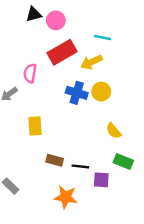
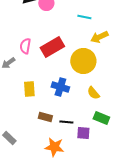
red rectangle: (62, 52) -> (52, 47), moved
yellow arrow: (91, 62) -> (99, 37), moved
yellow circle: (101, 92) -> (83, 61), size x1.6
blue cross: (77, 93) -> (60, 87), moved

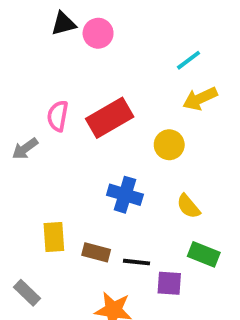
cyan line: (84, 17) -> (188, 60), moved, turned -48
yellow circle: (83, 61) -> (169, 145), size x0.6
yellow rectangle: (29, 89) -> (54, 237), moved

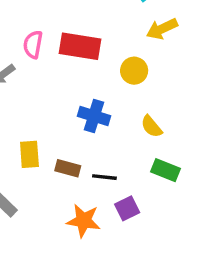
red rectangle: (110, 118) -> (80, 46), turned 39
purple square: (169, 283) -> (127, 208), moved, turned -30

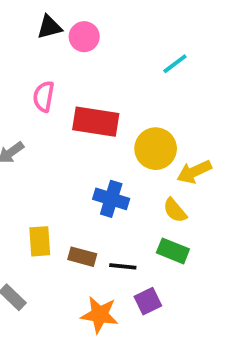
yellow arrow: (162, 29) -> (194, 172), moved
pink semicircle: (33, 44) -> (44, 97), moved
yellow circle: (134, 71) -> (156, 149), size x1.4
green rectangle: (165, 170) -> (173, 251), moved

